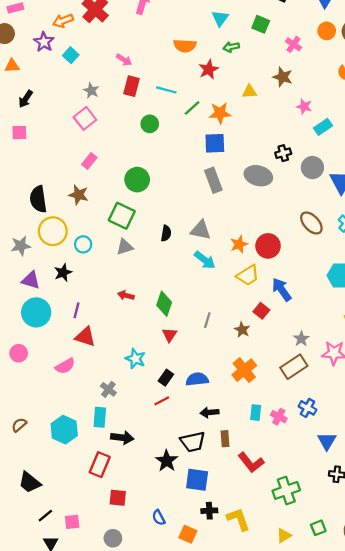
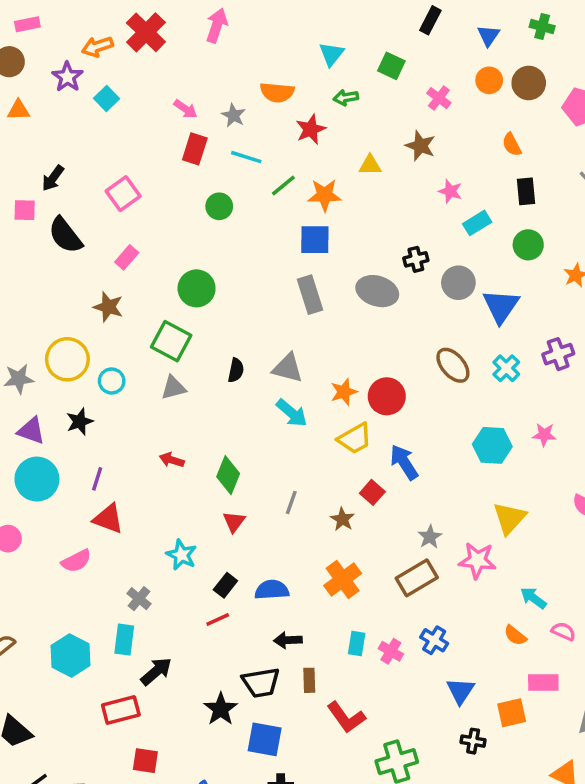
gray star: (91, 91) -> (233, 115), moved
black arrow: (26, 99) -> (53, 178), moved
black semicircle: (38, 199) -> (65, 235), moved, turned -32
black arrow: (122, 438) -> (156, 671), turned -50
red rectangle: (100, 465) -> (121, 710), turned 50

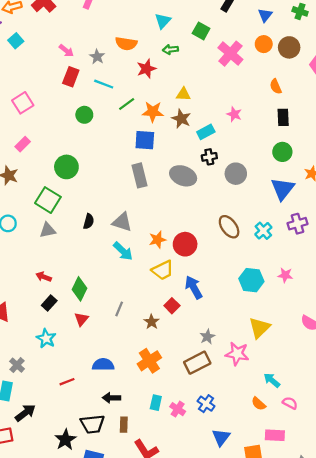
pink cross: (439, 98) -> (230, 54), size x1.6
brown star: (420, 146) -> (181, 119), moved
cyan rectangle: (477, 223) -> (206, 132), moved
blue triangle: (501, 306) -> (283, 189), moved
black rectangle: (225, 585) -> (49, 303), moved

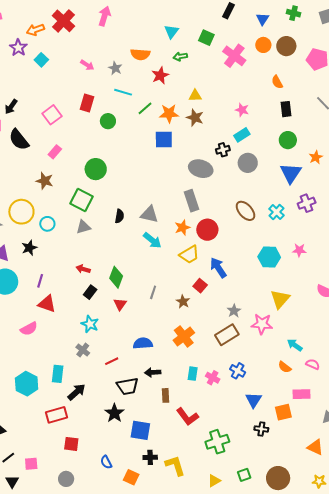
red rectangle: (71, 77) -> (87, 103), moved
cyan rectangle: (206, 132) -> (242, 135), moved
gray rectangle: (140, 175) -> (192, 201), moved
gray cross: (17, 365) -> (83, 350), moved
black trapezoid: (92, 424) -> (128, 386), moved

